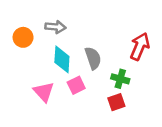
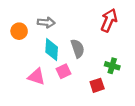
red arrow: (140, 46) -> (109, 20), moved
green cross: (120, 79) -> (112, 66), moved
pink triangle: (44, 92) -> (36, 77), turned -30

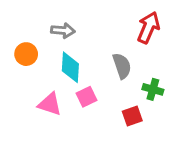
orange circle: (19, 31) -> (26, 54), moved
gray semicircle: (78, 48) -> (122, 66), moved

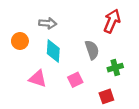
green cross: (153, 89) -> (115, 68), turned -32
pink square: (87, 97) -> (75, 80), moved
red square: (132, 116) -> (106, 96), moved

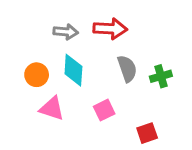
red arrow: (112, 21) -> (110, 29), moved, turned 70
orange circle: (20, 41) -> (37, 75), moved
green cross: (115, 68) -> (161, 76), moved

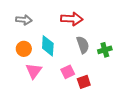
gray arrow: (66, 32) -> (24, 20), moved
pink triangle: (52, 109) -> (34, 71), turned 48
red square: (147, 133) -> (84, 82), moved

